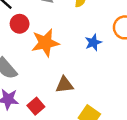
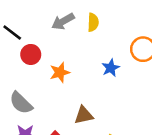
orange star: (45, 43) -> (60, 72), size x0.7

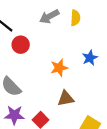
orange star: (60, 72) -> (59, 68), moved

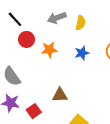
blue star: (90, 58) -> (82, 53), moved
orange star: (59, 68) -> (49, 50), moved

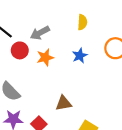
gray arrow: (57, 18) -> (40, 33), moved
yellow semicircle: (81, 23) -> (82, 22), moved

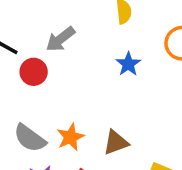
orange star: (45, 57) -> (70, 137), moved

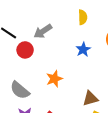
orange star: (70, 137) -> (54, 79), moved
brown triangle: (116, 142) -> (90, 98), moved

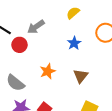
yellow semicircle: (83, 17) -> (73, 13), turned -128
brown triangle: (90, 98) -> (81, 76), moved, turned -35

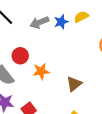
blue star: (74, 43) -> (61, 22), moved
red circle: (20, 45) -> (20, 56), moved

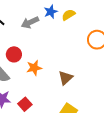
blue star: (61, 22) -> (51, 12), moved

